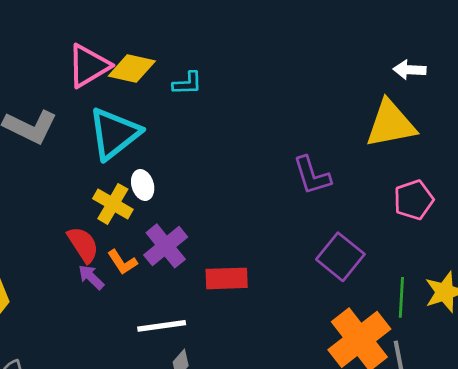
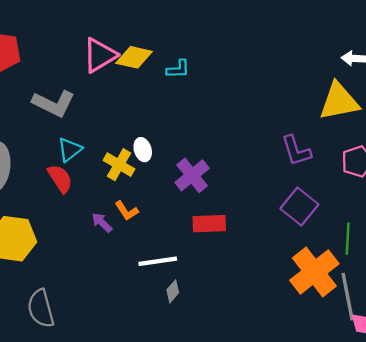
cyan triangle: (114, 133) -> (70, 150), moved, size x0.6
purple L-shape: (312, 175) -> (296, 151), moved
red semicircle: (83, 245) -> (60, 179), moved
purple cross: (166, 246) -> (192, 175), moved

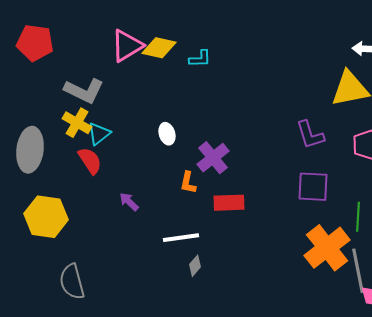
yellow cross: (119, 165) -> (77, 123), moved
purple square: (299, 206) -> (313, 187), turned -36
orange L-shape: (127, 211) -> (188, 183), moved, turned 45

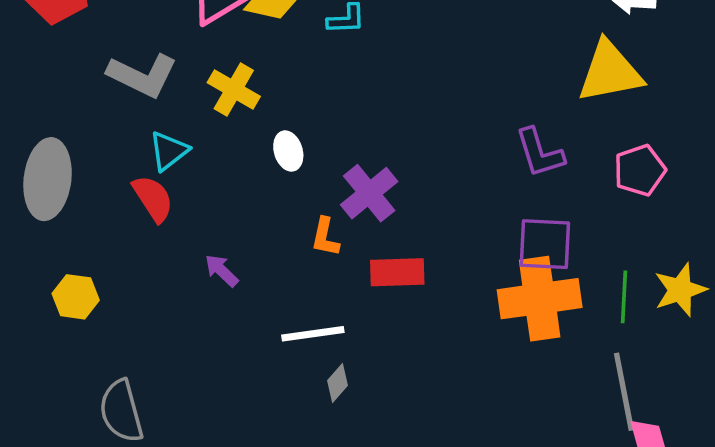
yellow cross: (77, 123) -> (234, 89), moved
yellow hexagon: (46, 217) -> (76, 297), size x0.6
orange cross: (327, 248) -> (540, 299), moved, turned 30

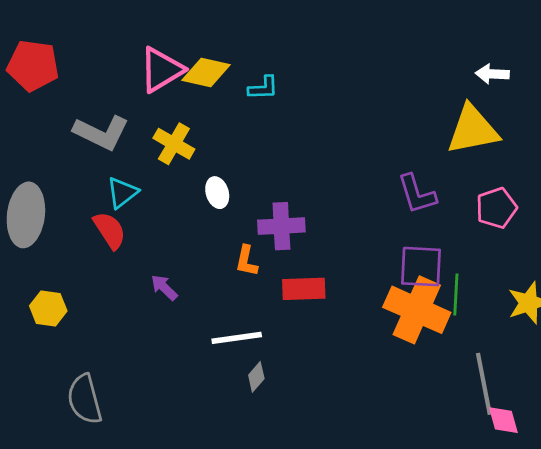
purple cross: (369, 193) -> (281, 226), turned 36
green line: (624, 297) -> (456, 294), moved
orange cross: (540, 299) -> (417, 310), turned 32

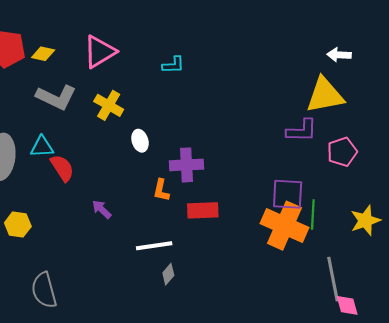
yellow diamond: (206, 73) -> (43, 54), moved, size x0.7
cyan triangle: (122, 193) -> (42, 147), moved, turned 35
purple L-shape: (417, 194) -> (302, 131), moved, turned -72

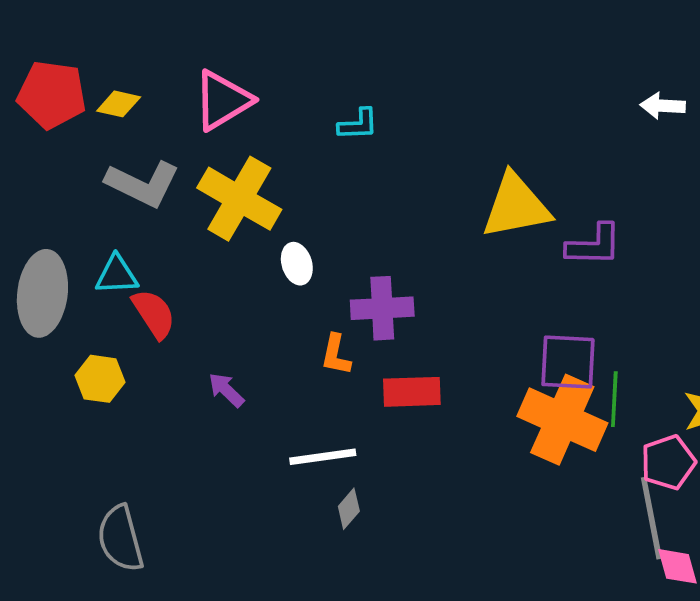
yellow triangle: (325, 95) -> (516, 206), moved
yellow cross: (109, 105) -> (239, 199), size x1.5
pink pentagon: (342, 152) -> (668, 462), moved
yellow hexagon: (18, 225) -> (100, 379), moved

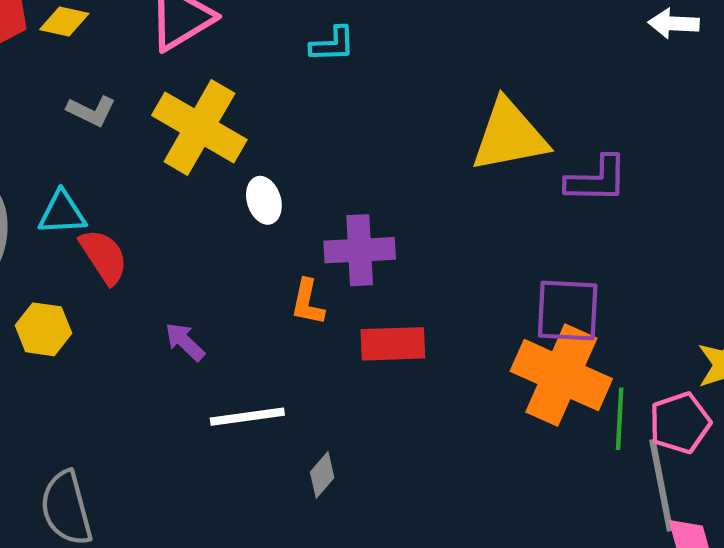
gray L-shape: (143, 184) -> (91, 111), size x0.6
green line: (614, 399) -> (620, 419), moved
white line: (323, 457) -> (247, 417), moved

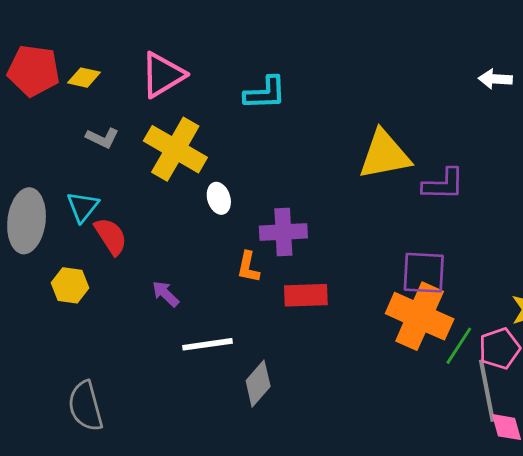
cyan L-shape: (333, 44) -> (265, 93), size x1.4
cyan triangle: (62, 213) -> (83, 207), turned -48
green line: (620, 419) -> (459, 346), turned 30
gray diamond: (322, 475) -> (258, 384), size x1.5

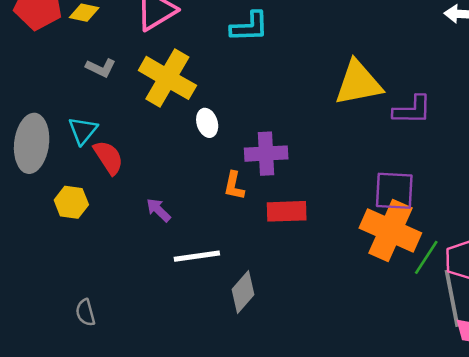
gray semicircle: (85, 406) -> (85, 313), size x0.6

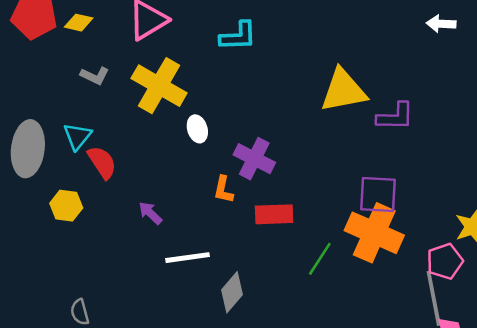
purple cross: (266, 154) -> (254, 159), turned 30
green line: (426, 257) -> (320, 259), moved

